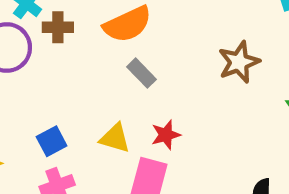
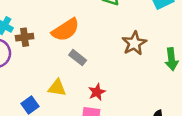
yellow triangle: (115, 138) -> (57, 88), moved

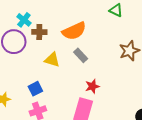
yellow triangle: (57, 88) -> (52, 60), moved

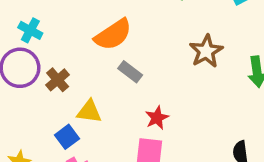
brown cross: (39, 32) -> (58, 80), moved, turned -32
yellow triangle: (52, 60) -> (89, 112), moved

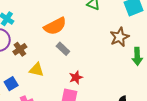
brown star: (206, 51) -> (120, 37), moved
blue square: (67, 137) -> (11, 84), moved

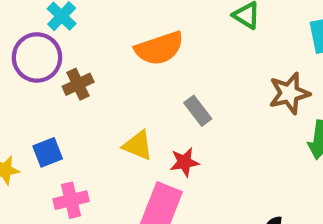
gray rectangle: (63, 49) -> (198, 111), moved
yellow triangle: (37, 70) -> (138, 145), moved

